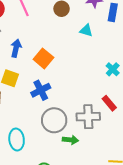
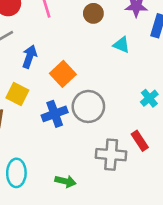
gray circle: (54, 120) -> (88, 106), moved
green arrow: (70, 140) -> (65, 181), moved

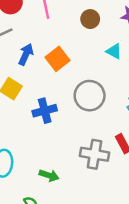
orange square: (63, 74) -> (58, 59), moved
gray circle: (88, 106) -> (90, 96), moved

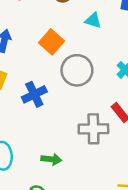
orange square: (58, 59) -> (52, 42), moved

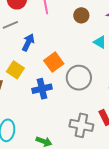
orange square: (52, 42) -> (54, 62), moved

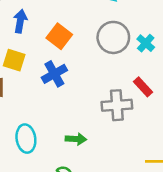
gray circle: (79, 78) -> (113, 37), moved

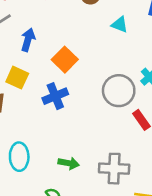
gray circle: (113, 37) -> (119, 91), moved
gray cross: (117, 105) -> (114, 169), moved

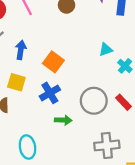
cyan triangle: (120, 24) -> (106, 50), moved, turned -32
gray circle: (119, 91) -> (94, 101), moved
green arrow: (69, 163) -> (63, 120), moved

